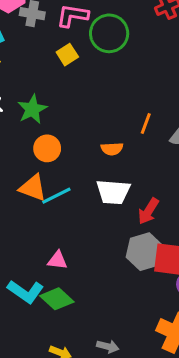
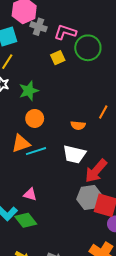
orange triangle: (33, 188) -> (21, 143), turned -48
red arrow: (148, 211) -> (96, 171), size x1.4

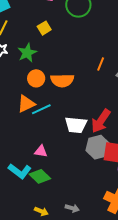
yellow square: (58, 58) -> (44, 28), moved
orange semicircle: (78, 125) -> (62, 80), moved, size x1.6
white trapezoid: (74, 154) -> (76, 125), moved

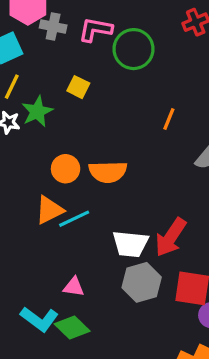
yellow square: (44, 28) -> (78, 87), turned -32
green star: (27, 53) -> (37, 112), moved
orange line: (101, 64) -> (169, 119), moved
gray hexagon: (98, 147) -> (142, 282), moved

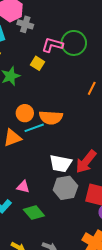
pink L-shape: (95, 30) -> (52, 45), moved
cyan line: (74, 219) -> (34, 128), moved
green diamond: (72, 327) -> (34, 213), moved

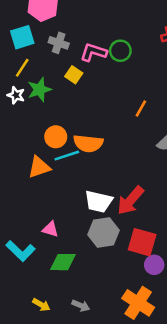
gray cross: (25, 24) -> (59, 43), moved
green circle: (74, 43) -> (120, 51), size x0.7
green diamond: (34, 213) -> (63, 262), turned -50

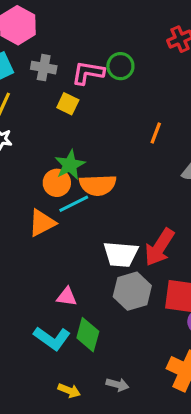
green star: (39, 90) -> (70, 165), moved
cyan L-shape: (20, 251) -> (52, 338), moved
green diamond: (63, 262) -> (88, 335), turned -68

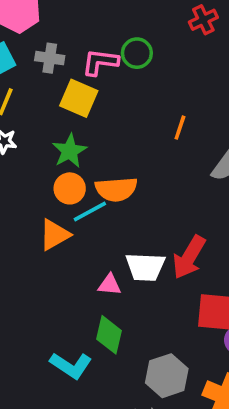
yellow square: (68, 104) -> (79, 98), size x1.5
green star: (70, 165) -> (70, 151), moved
gray hexagon: (132, 291) -> (167, 376), moved
pink triangle: (67, 297) -> (110, 285), moved
green diamond: (88, 335) -> (109, 335), moved

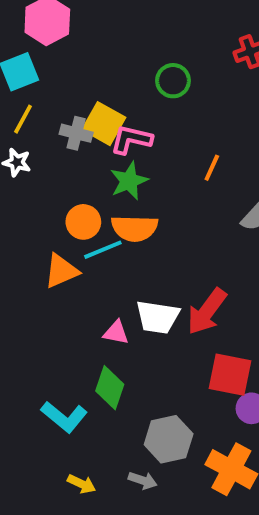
gray cross: (50, 58) -> (76, 133), moved
pink L-shape: (100, 62) -> (131, 140), moved
green star: (70, 151) -> (129, 181), moved

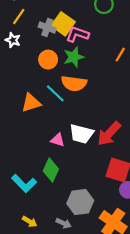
orange circle: (83, 222) -> (48, 60), moved
cyan line: (103, 250) -> (55, 93), turned 60

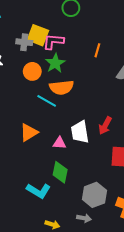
orange triangle: (31, 103) -> (29, 132), moved
white trapezoid: (81, 134) -> (80, 132), turned 80
red arrow: (109, 134) -> (105, 126), size x0.7

